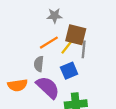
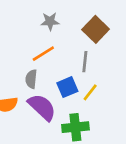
brown square: (76, 35) -> (96, 29), moved, turned 30
yellow line: (67, 47) -> (90, 92), moved

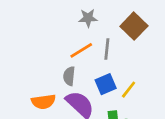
gray line: (85, 62) -> (107, 49), moved

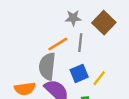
gray star: (88, 18) -> (73, 18), moved
gray semicircle: (69, 76) -> (47, 66), size x1.6

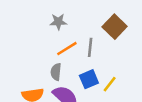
gray star: (73, 18) -> (58, 22), moved
gray semicircle: (47, 66) -> (56, 72), size x0.6

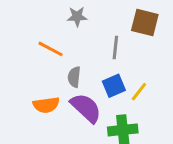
brown square: (115, 27) -> (145, 22), turned -30
orange line: (67, 49) -> (51, 49), moved, turned 60

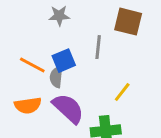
orange line: (51, 49) -> (32, 65), moved
blue square: (114, 86) -> (64, 61), moved

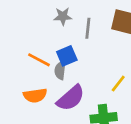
gray line: (98, 47) -> (88, 28), moved
purple semicircle: (68, 108) -> (71, 98), turned 96

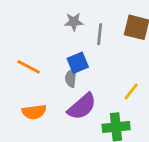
orange line: (39, 60) -> (29, 67), moved
orange semicircle: (35, 95) -> (34, 112), moved

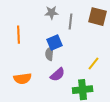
orange line: (29, 67) -> (19, 35), moved, turned 60
purple semicircle: (82, 106) -> (58, 75), size x0.7

